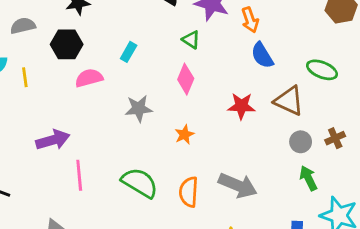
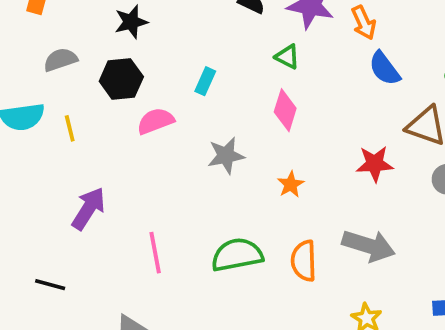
red star: (241, 106) -> (375, 164), moved
purple arrow: (53, 140) -> (88, 209), moved, turned -36
green semicircle: (140, 183) -> (237, 255), turned -36

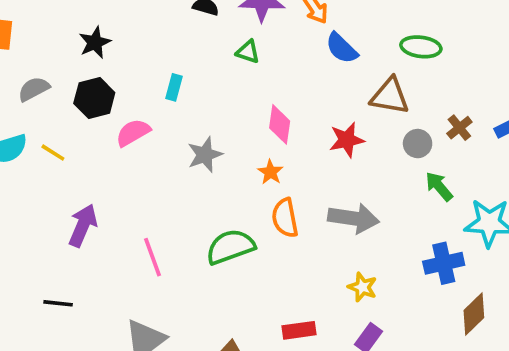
pink diamond: (285, 110) -> (280, 124), moved
yellow line: (70, 128) -> (53, 153), turned -35
orange semicircle: (304, 261) -> (285, 218), moved

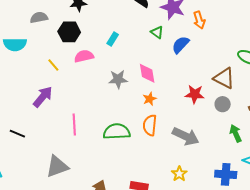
blue semicircle: (342, 48) -> (181, 45), moved, turned 72
pink diamond: (280, 124) -> (147, 73), moved, turned -35
gray circle: (418, 144) -> (223, 104), moved
yellow line: (53, 153) -> (53, 65), moved

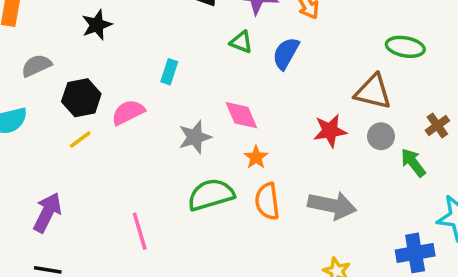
black hexagon: (69, 32) -> (81, 98), moved
yellow line: (53, 65) -> (80, 140), turned -72
purple arrow: (43, 97) -> (47, 212), moved
green semicircle: (117, 132) -> (211, 195), moved
green arrow: (236, 133) -> (413, 163), moved

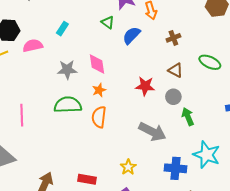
green ellipse: (405, 47) -> (210, 62), moved
brown triangle: (373, 92) -> (176, 70), size x0.7
brown cross: (437, 125) -> (173, 38), moved
gray arrow: (332, 205) -> (152, 132), moved

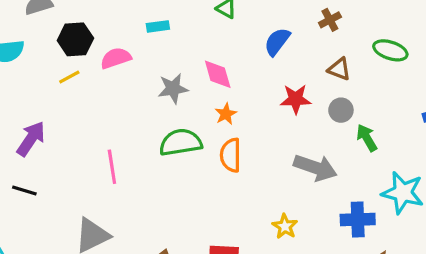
cyan rectangle: (62, 29) -> (158, 26), turned 56
blue semicircle: (131, 35) -> (277, 42), moved

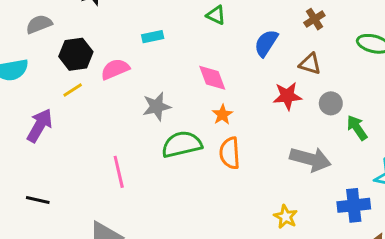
brown triangle: (339, 69) -> (310, 64), moved
gray star: (173, 88) -> (157, 106), moved
purple arrow: (31, 139) -> (40, 125), moved

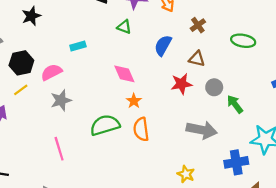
gray star: (157, 106) -> (61, 100), moved

